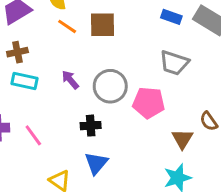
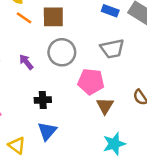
gray trapezoid: (174, 63) -> (112, 49), turned -30
gray circle: (110, 86) -> (62, 52), moved
brown triangle: (182, 139) -> (105, 106), moved

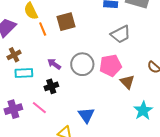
orange line: (24, 18) -> (43, 29), turned 48
gray circle: (62, 52) -> (82, 64), moved
black cross: (43, 100) -> (51, 86), moved

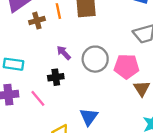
brown cross: (14, 55) -> (37, 21), moved
cyan rectangle: (24, 73) -> (13, 64), moved

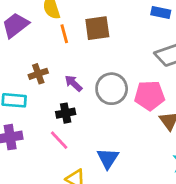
brown cross: (37, 21) -> (38, 74), moved
pink line: (38, 98) -> (59, 140), moved

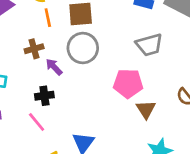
brown cross: (38, 74) -> (34, 49), moved
gray circle: (112, 89) -> (83, 48), moved

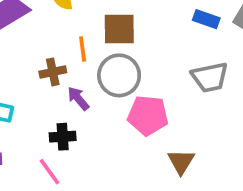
orange line: (48, 18) -> (83, 49), moved
pink pentagon: (128, 83) -> (148, 115), moved
brown triangle: (146, 109) -> (181, 162), moved

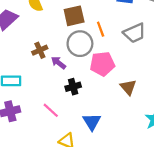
orange line: (83, 49) -> (101, 29), moved
black cross: (63, 137) -> (73, 87), moved

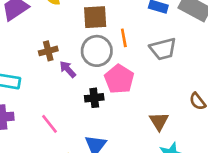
pink pentagon: (102, 64) -> (119, 79), turned 30
black cross: (73, 87) -> (94, 98), moved
brown triangle: (128, 87) -> (159, 121), moved

